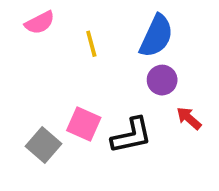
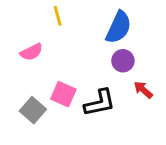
pink semicircle: (40, 23) -> (31, 52), moved
yellow line: (91, 44) -> (58, 16), moved

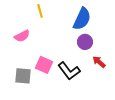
black L-shape: (100, 103) -> (69, 71), turned 65
gray square: (33, 110) -> (23, 76), turned -36

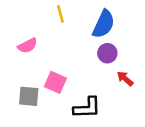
yellow line: (40, 11) -> (60, 14), moved
black L-shape: (69, 71) -> (87, 108), moved, turned -55

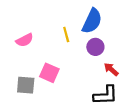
yellow line: (60, 14) -> (66, 35), moved
black L-shape: (87, 108) -> (106, 95), moved

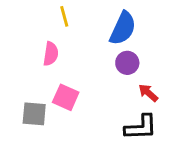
yellow line: (66, 35) -> (64, 16), moved
pink semicircle: (25, 40) -> (51, 54), moved, turned -54

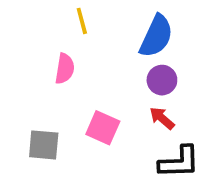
red arrow: (148, 93) -> (162, 118), moved
pink square: (66, 97) -> (103, 128), moved

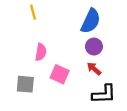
yellow line: (82, 21) -> (33, 12), moved
pink semicircle: (65, 69) -> (41, 52), moved

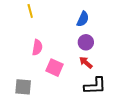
blue semicircle: (91, 21) -> (83, 19), size x0.7
gray square: (25, 84) -> (23, 87), moved

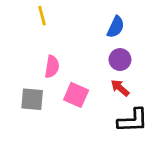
gray square: (23, 87) -> (32, 99), moved

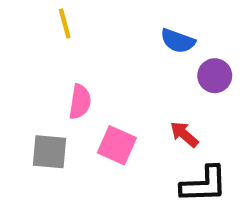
blue semicircle: (116, 27) -> (178, 41), turned 85
purple circle: (120, 60) -> (215, 76), moved

